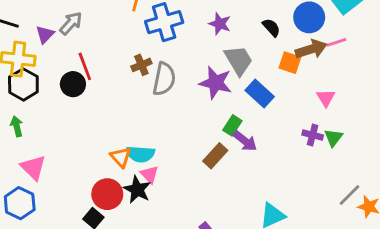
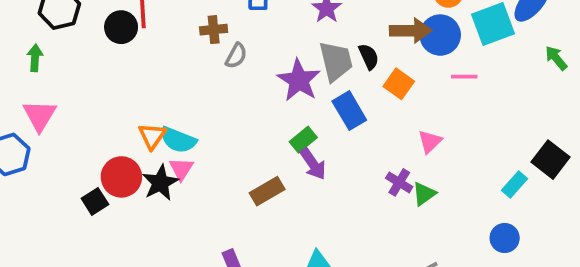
black semicircle: (271, 28) -> (369, 57), moved
brown arrow: (311, 49) -> (411, 31), moved
gray semicircle: (164, 79) -> (236, 56), size x0.6
brown rectangle: (215, 156) -> (267, 191), moved

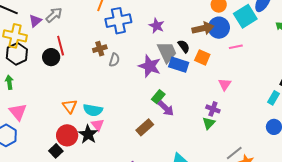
blue rectangle: (349, 111) -> (179, 65), moved, turned -30
orange triangle: (152, 136) -> (70, 106), moved
green triangle: (424, 194) -> (209, 123), moved

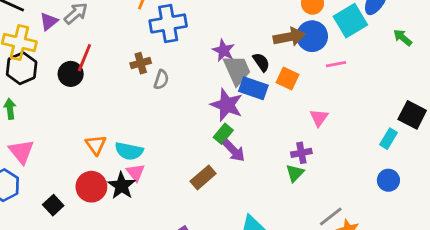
purple star: (157, 26) -> (224, 50), moved
red line: (61, 46) -> (84, 58), turned 36
purple star: (150, 66) -> (227, 105), moved
purple cross: (213, 109) -> (301, 153), turned -32
black square: (56, 151) -> (53, 205), moved

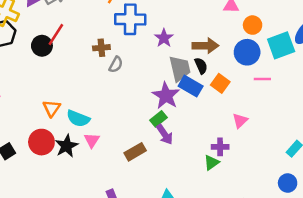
brown arrow: (289, 37) -> (205, 46), moved
purple star: (224, 50) -> (164, 38), moved
pink triangle: (135, 172) -> (92, 140), moved

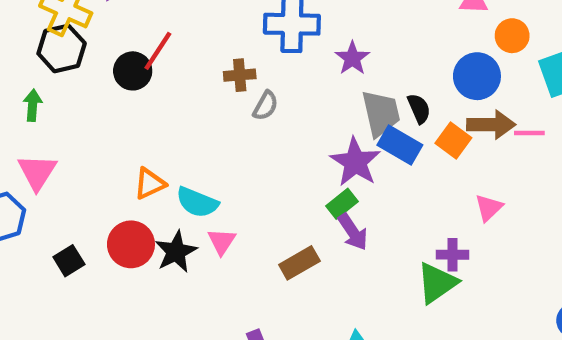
brown arrow: (205, 46) -> (491, 125), moved
blue circle: (247, 52) -> (477, 76), moved
orange triangle: (52, 108) -> (150, 184), turned 30
green triangle: (211, 163) -> (437, 283), size x1.5

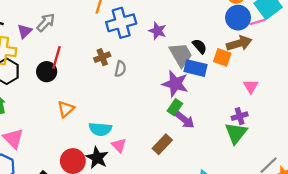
blue circle: (477, 76) -> (238, 18), moved
pink line: (529, 133) -> (257, 22), moved
orange triangle: (150, 184) -> (66, 109), moved

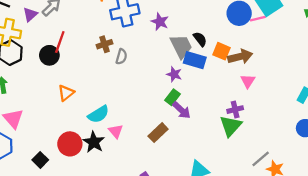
brown arrow: (239, 43) -> (240, 57), moved
purple star: (175, 84) -> (174, 74), size x0.6
cyan semicircle: (100, 129) -> (98, 114), turned -40

